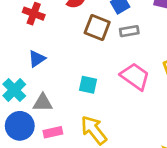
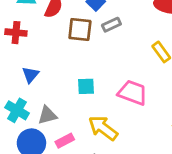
pink trapezoid: (135, 76) -> (133, 93), moved

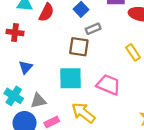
brown square: (80, 30) -> (79, 47), moved
cyan square: (86, 86) -> (71, 78), size x1.6

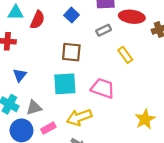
gray rectangle: (93, 29) -> (104, 30), moved
yellow arrow: (83, 113) -> (79, 117), turned -55

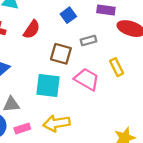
red semicircle: (37, 20) -> (32, 29), moved
gray rectangle: (104, 30) -> (88, 40), moved
pink trapezoid: (103, 88) -> (87, 79), moved

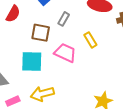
gray rectangle: (88, 40) -> (64, 19), turned -40

